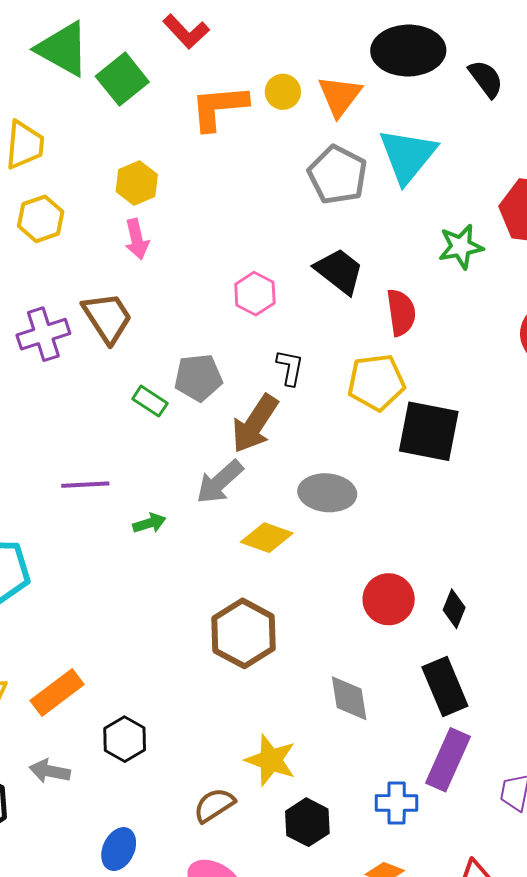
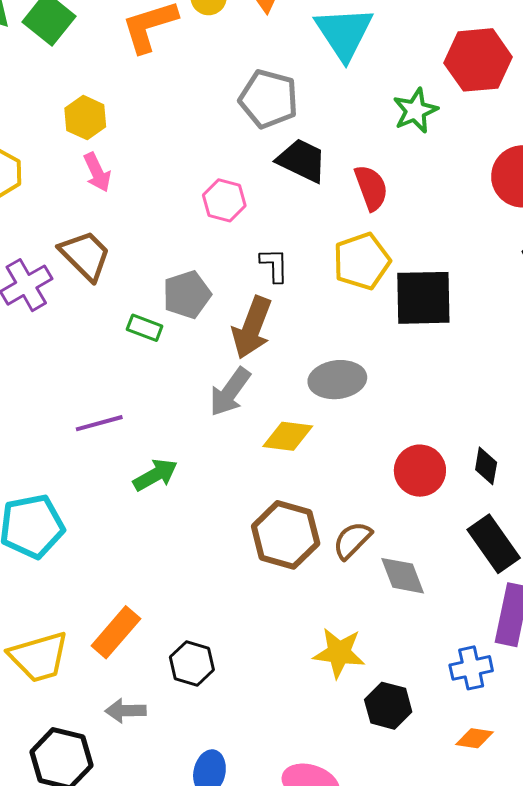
gray pentagon: (337, 175) -> (269, 99), moved
green arrow: (149, 523) -> (155, 475), moved, size x1.4
brown semicircle: (214, 805) -> (352, 540), moved

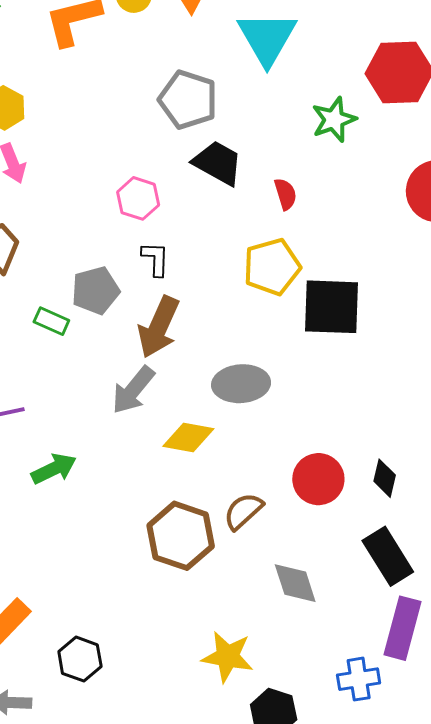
red semicircle: (371, 188) -> (285, 194), size x0.7
black L-shape: (274, 265) -> (156, 259), moved
brown semicircle: (352, 540) -> (243, 511), moved

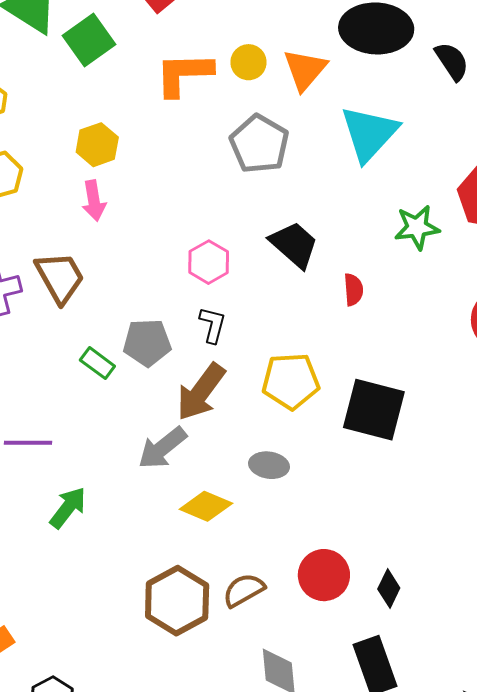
gray pentagon: (188, 100) -> (259, 144), moved
yellow pentagon: (272, 267) -> (291, 381), moved
gray ellipse: (241, 384) -> (269, 465), size x0.7
green arrow: (54, 469) -> (68, 508), turned -39

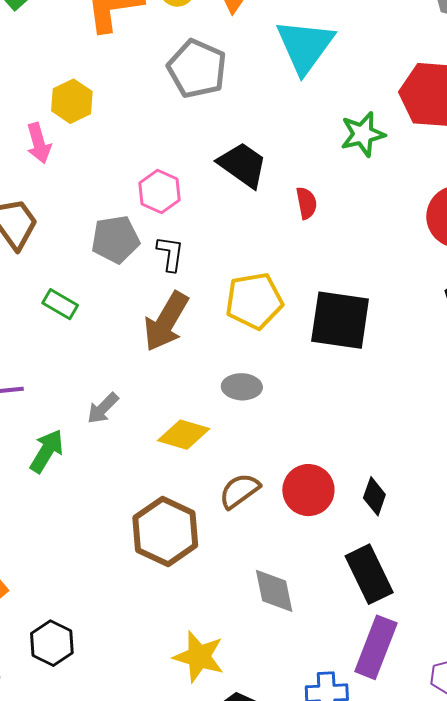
yellow hexagon: (97, 145) -> (72, 101), moved
gray pentagon: (147, 343) -> (115, 239), moved
gray arrow: (162, 448) -> (103, 408), moved, size x0.7
brown semicircle: (244, 590) -> (239, 491), moved

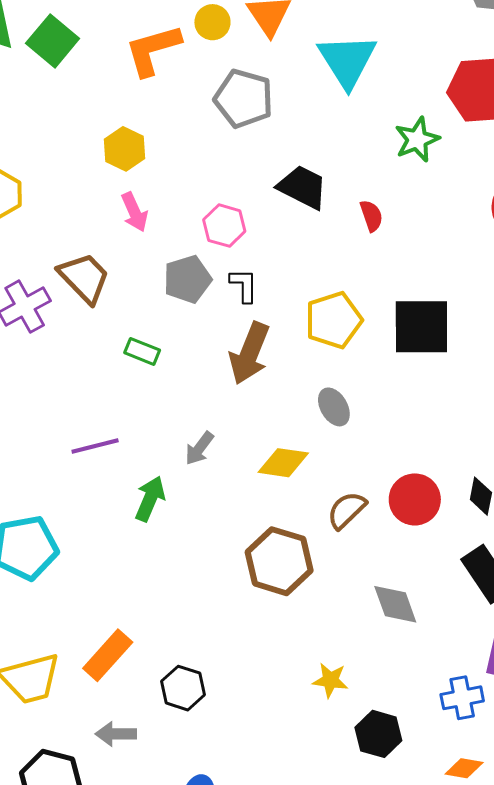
pink arrow: (39, 143) -> (134, 212), moved
gray ellipse: (242, 387) -> (334, 407), turned 66
yellow star: (199, 657) -> (330, 680), size x0.7

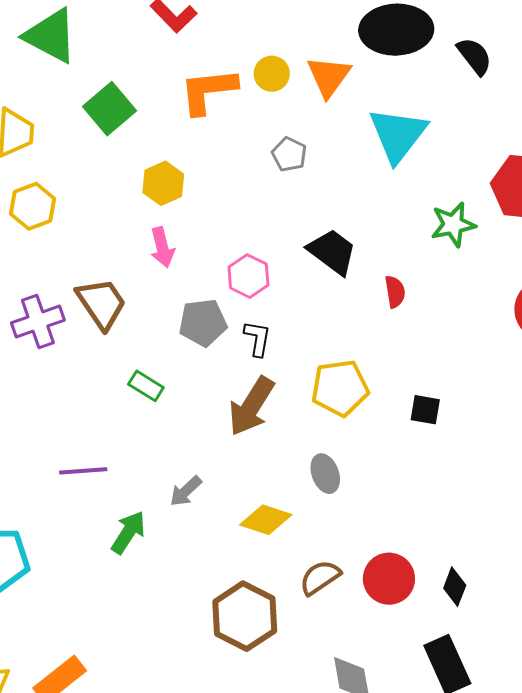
green square: (53, 41) -> (110, 109), moved
gray pentagon: (244, 99) -> (289, 154), size x0.6
black square: (421, 327) -> (425, 410), size x0.5

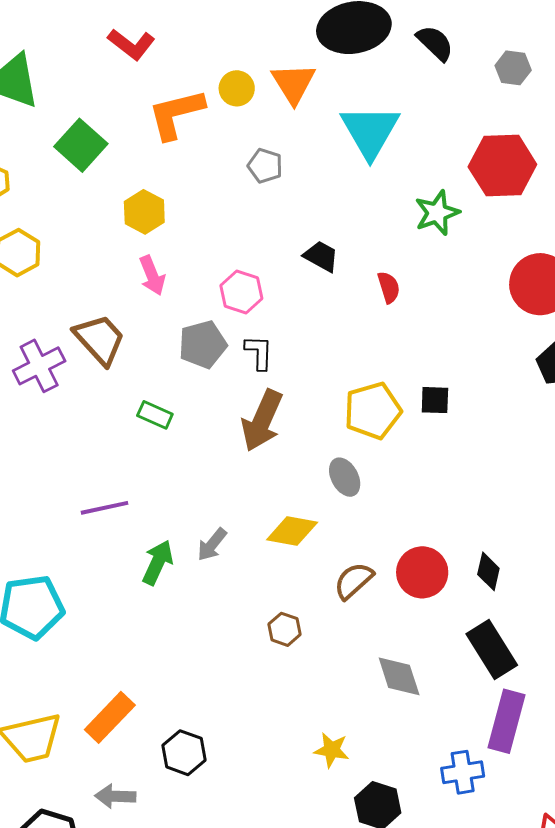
black trapezoid: (332, 252) -> (321, 256), size x0.7
yellow pentagon: (340, 388) -> (373, 411), moved
gray arrow: (186, 491) -> (212, 545), moved
brown hexagon: (245, 616) -> (284, 629), size x0.5

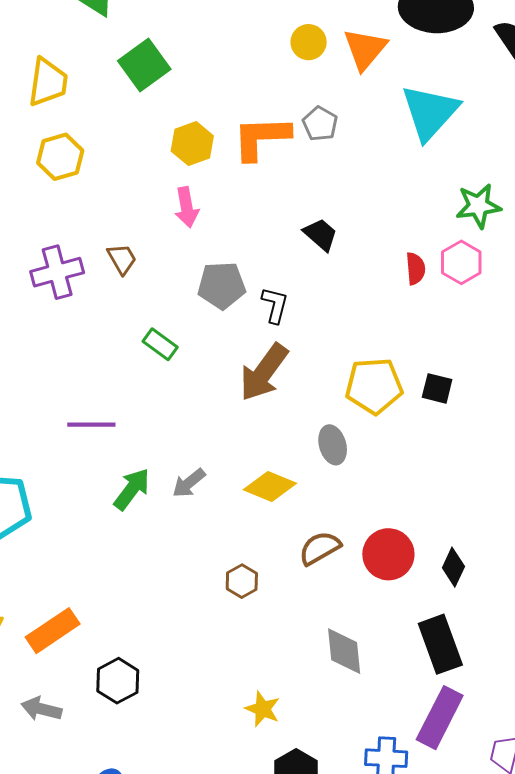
orange L-shape: (176, 114) -> (261, 138), moved
black trapezoid: (321, 256) -> (321, 234), moved
pink hexagon: (241, 292) -> (461, 262), moved
brown trapezoid: (100, 339) -> (122, 259), size x0.6

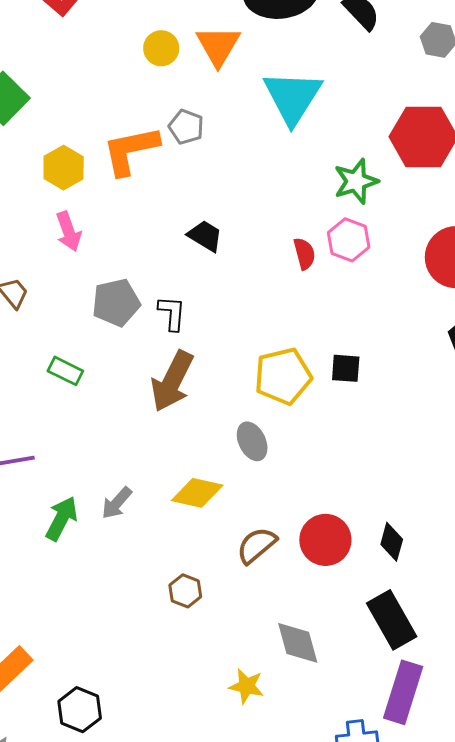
yellow star: (263, 709) -> (246, 686), moved

